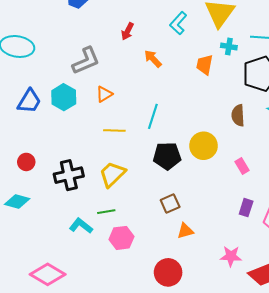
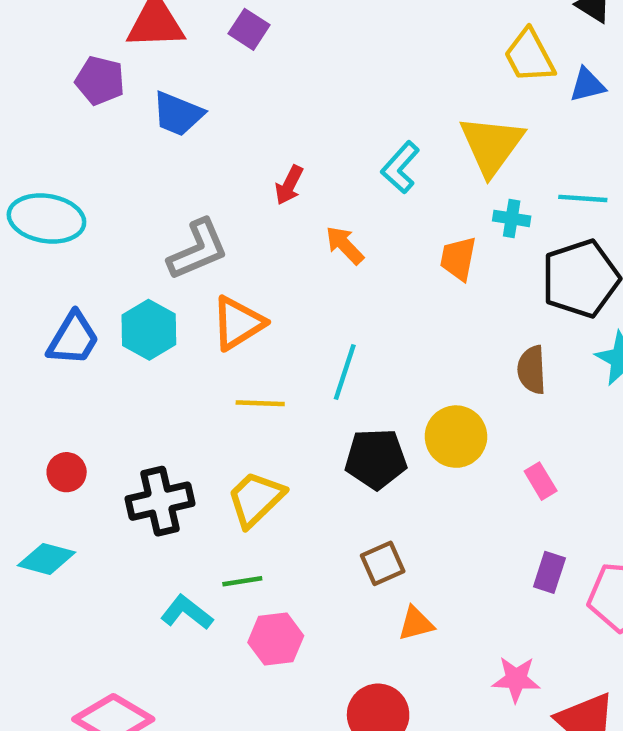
orange triangle: (104, 94) -> (238, 323), size x1.5

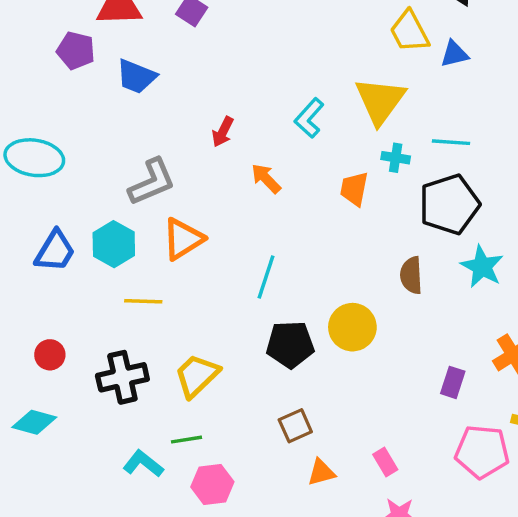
yellow line: (260, 403) -> (143, 301), moved
pink rectangle: (541, 481) -> (385, 462), moved
purple rectangle: (549, 572) -> (453, 382), moved

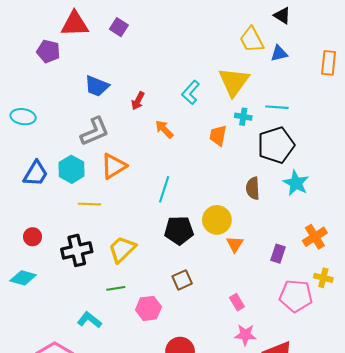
blue trapezoid: (136, 76) -> (97, 86), moved
cyan ellipse: (34, 158) -> (23, 117), size x0.7
cyan L-shape: (143, 464) -> (89, 320), moved
orange triangle: (321, 472) -> (235, 244), moved, turned -42
pink hexagon: (212, 484) -> (148, 308), moved

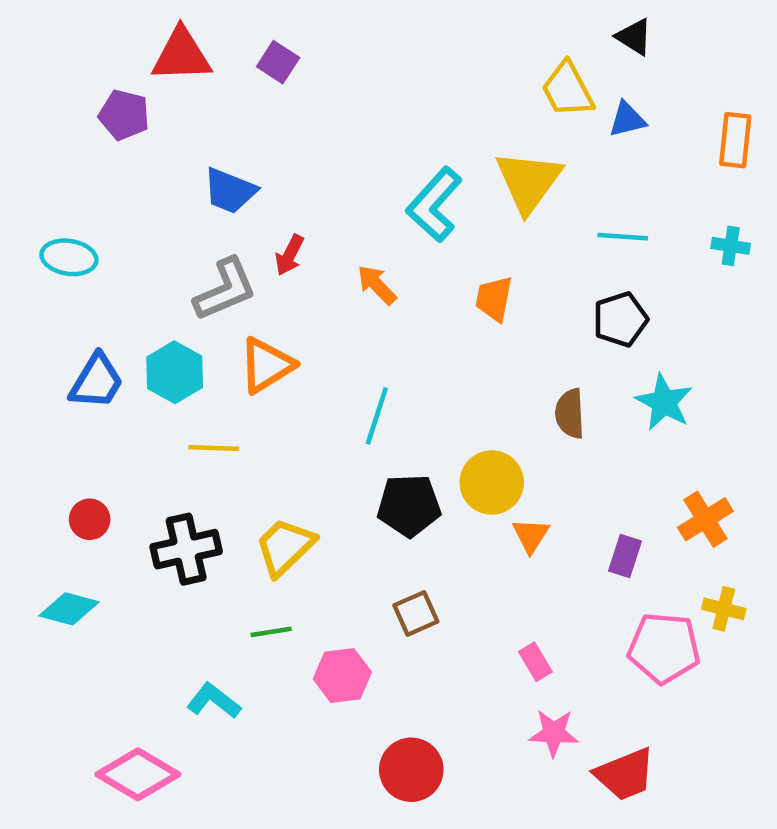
cyan L-shape: (191, 92) -> (434, 204), size x1.4
red arrow: (138, 101) -> (290, 255), moved
cyan cross: (243, 117) -> (731, 246), moved
black pentagon: (276, 145) -> (620, 319), size x0.7

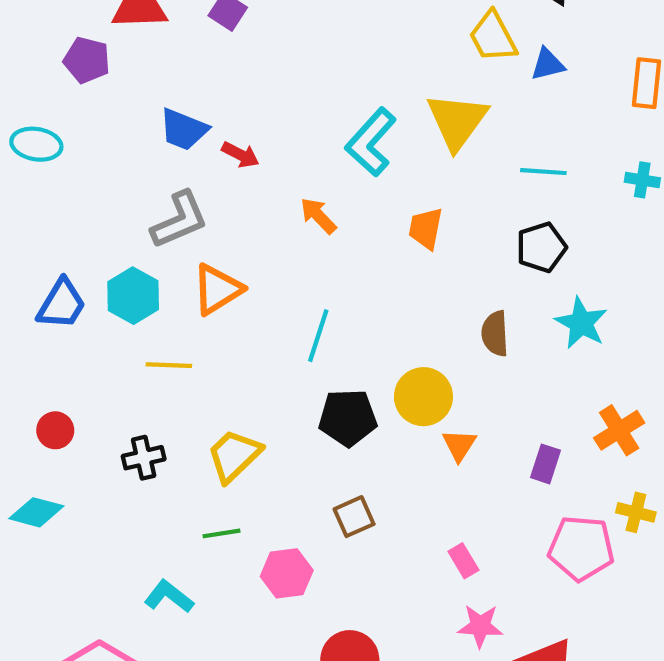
red arrow: (290, 255) -> (240, 155), moved, turned -90
cyan ellipse: (69, 257) -> (36, 144), moved
black cross: (186, 549) -> (144, 458), size x0.7

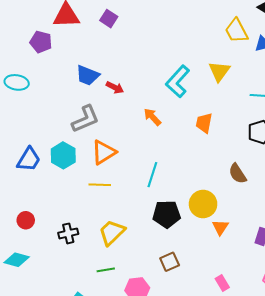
yellow triangle: (457, 121) -> (219, 71), size x0.7
brown semicircle: (495, 334) -> (237, 174), turned -30
yellow line: (169, 365) -> (100, 185), moved

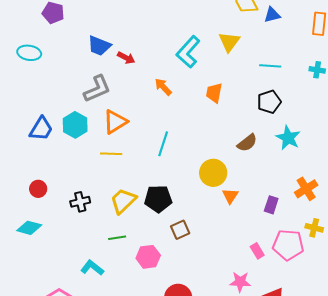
brown semicircle: (237, 174) -> (247, 143), turned -95
black pentagon: (167, 214) -> (158, 199), moved
pink rectangle: (222, 283) -> (257, 251), moved

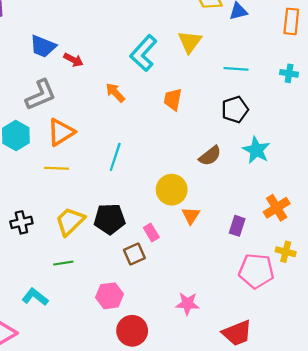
pink rectangle: (257, 251) -> (151, 233), moved
pink hexagon: (148, 257) -> (110, 296), moved
pink star: (240, 282) -> (187, 304), moved

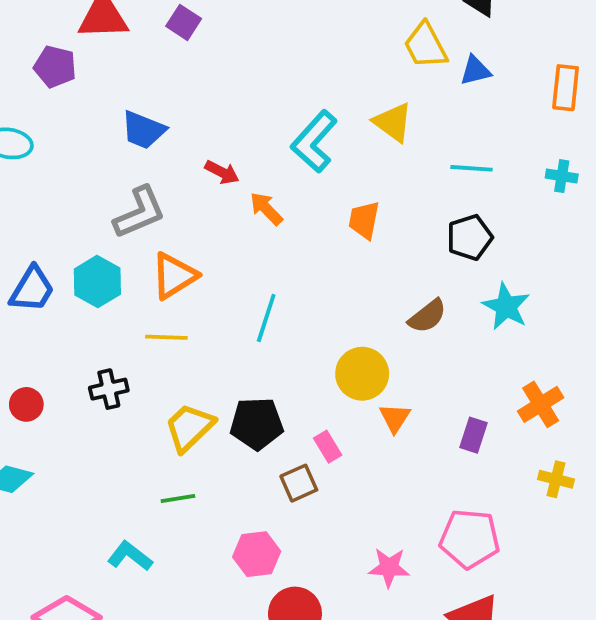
yellow triangle: (190, 42) -> (393, 122), turned -30
red arrow: (73, 60) -> (222, 172), moved
black cross: (21, 222) -> (109, 389), moved
pink pentagon: (256, 271) -> (470, 539), moved

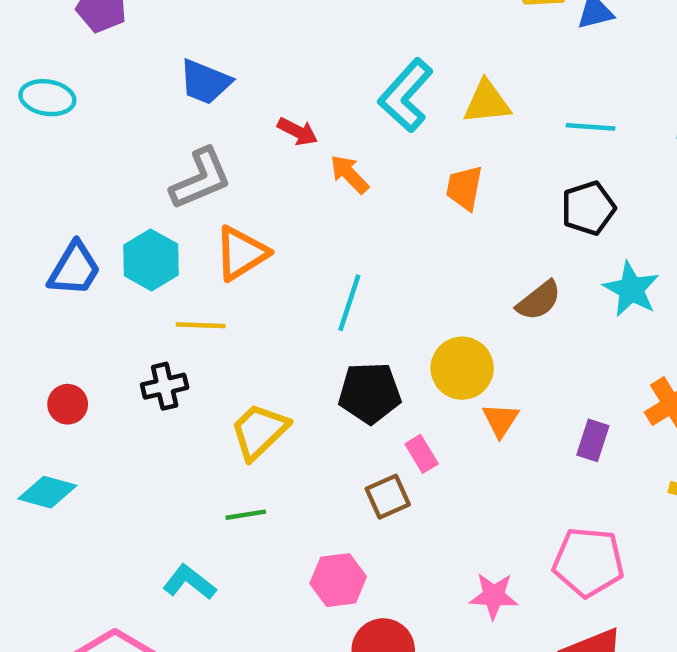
yellow triangle: (393, 122) -> (487, 102), moved, turned -42
yellow line: (166, 337) -> (201, 325), moved
black pentagon: (257, 424) -> (370, 393), moved

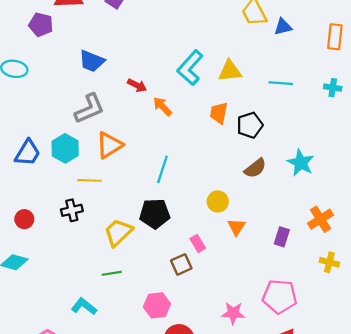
black pentagon: (588, 208) -> (250, 125), moved
yellow circle: (462, 368) -> (218, 201), size x0.7
black pentagon: (370, 393) -> (155, 214), moved

